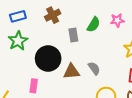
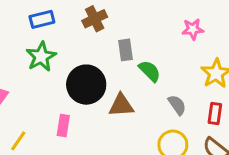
green semicircle: (94, 25) -> (150, 71), moved, turned -77
gray semicircle: (94, 68) -> (177, 105), moved

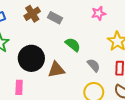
gray rectangle: (125, 50) -> (55, 18), moved, turned -48

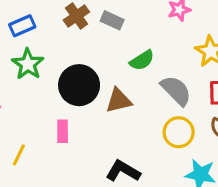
green semicircle: (73, 45) -> (142, 60), turned 112
gray semicircle: (94, 65) -> (176, 90), size x1.5

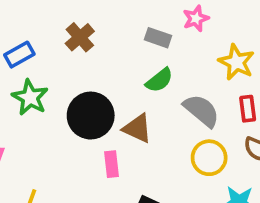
gray rectangle: (112, 20) -> (158, 38), moved
brown triangle: (119, 100) -> (137, 128), turned 44
pink rectangle: (63, 131) -> (112, 164), moved

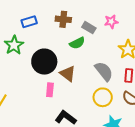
brown cross: (80, 37) -> (63, 19), moved, turned 35
blue rectangle: (19, 55) -> (29, 22), moved
green semicircle: (159, 80) -> (77, 43), moved

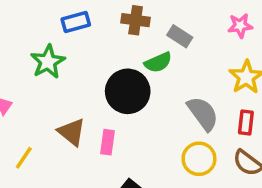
pink star: (111, 22) -> (240, 26), moved
black circle: (44, 62) -> (128, 91), moved
brown triangle: (68, 74) -> (72, 132), moved

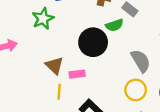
pink rectangle: (108, 142) -> (77, 74), turned 70
yellow line: (24, 158) -> (59, 92), moved, turned -35

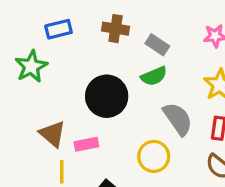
green semicircle: (114, 25) -> (154, 76), moved
yellow circle: (136, 90) -> (154, 156), moved

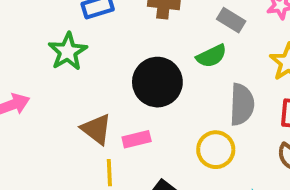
gray rectangle: (157, 45) -> (231, 20), moved
gray semicircle: (178, 119) -> (242, 104), turned 40

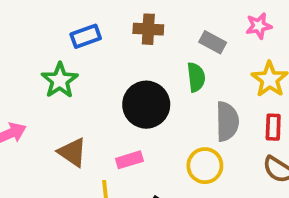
green semicircle: (211, 56) -> (196, 77), turned -68
brown triangle: (96, 129) -> (72, 152), moved

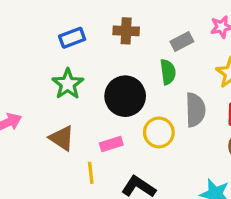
gray rectangle: (213, 42) -> (182, 42), turned -55
green star: (60, 80) -> (68, 84), moved
yellow circle: (205, 166) -> (159, 132), moved

